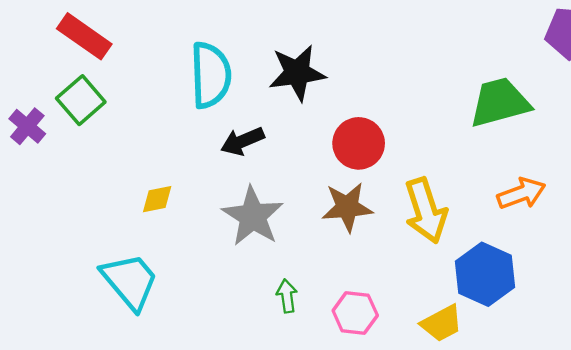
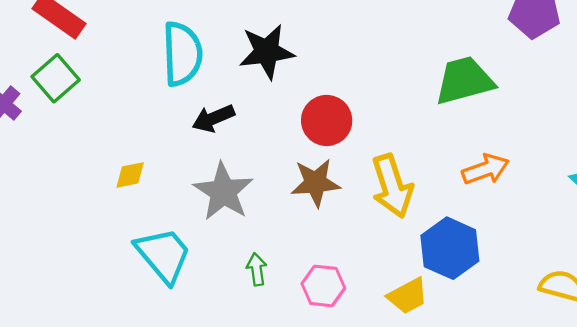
cyan trapezoid: (130, 281) -> (163, 255), moved

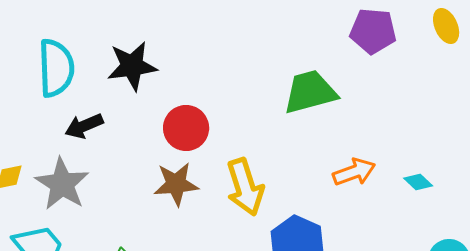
orange arrow: (485, 169) -> (354, 172), moved
gray star: (223, 192) -> (62, 184), moved

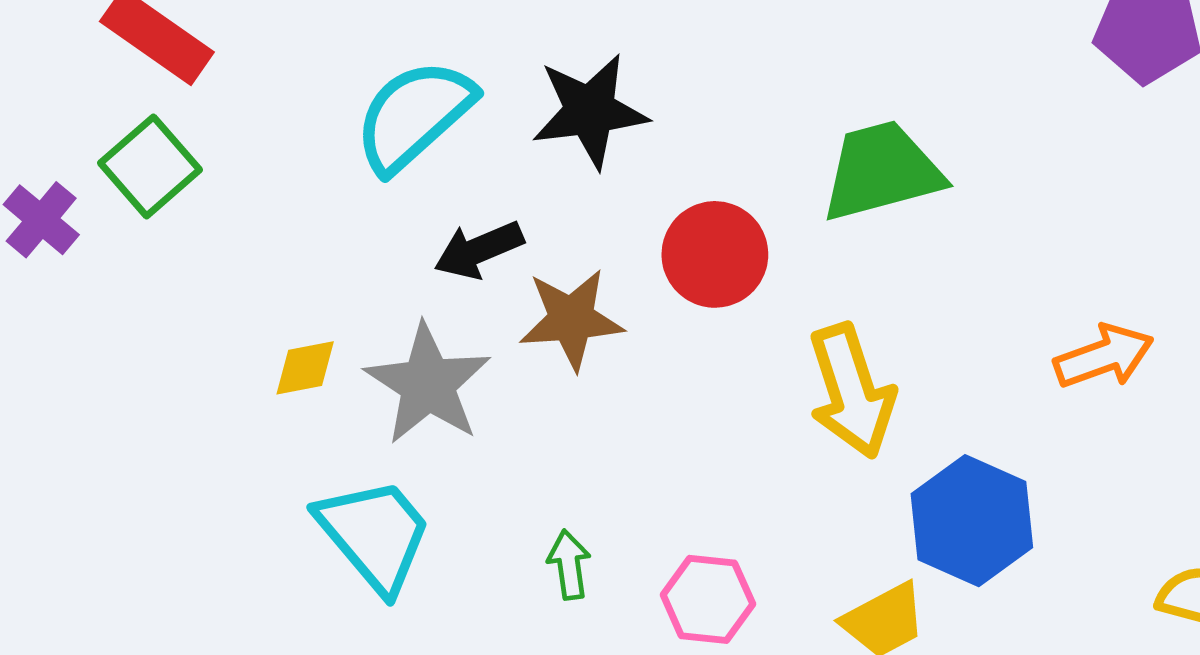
cyan semicircle: (56, 68) -> (414, 116), turned -130
green trapezoid: (310, 92) -> (882, 171), moved
brown star: (176, 184) -> (571, 319), moved

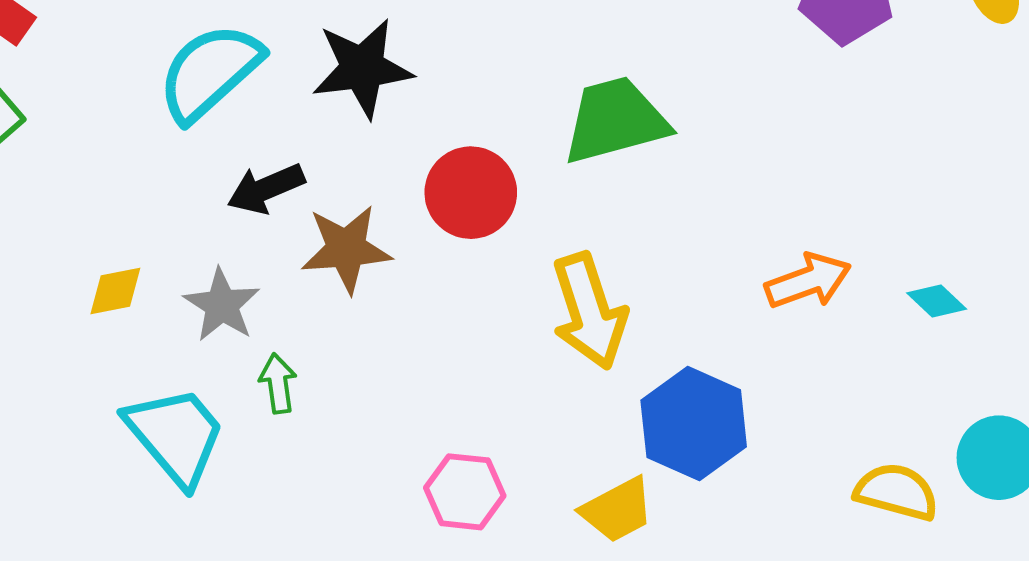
gray star: (428, 384) -> (222, 305), size x0.7
green arrow: (569, 565) -> (278, 383), moved

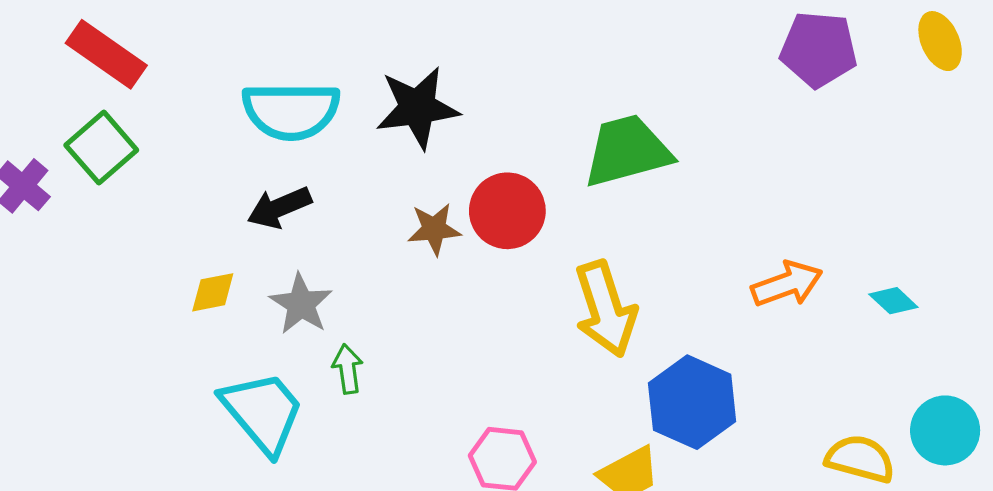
cyan semicircle: (210, 72) -> (291, 111), turned -138
black arrow: (266, 189) -> (279, 207), moved
brown star: (346, 249) -> (434, 229), moved, size x0.7

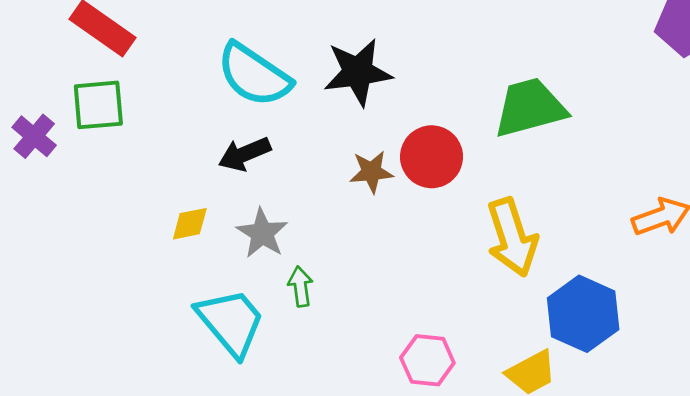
cyan semicircle: (291, 111) -> (254, 75), turned 34
green square: (101, 148) -> (98, 105), turned 36

